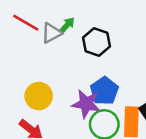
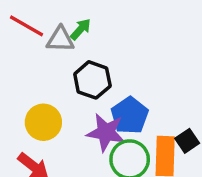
gray triangle: (51, 33) -> (60, 39), turned 30
black hexagon: (97, 42) -> (92, 80), moved

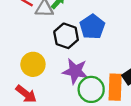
blue pentagon: (130, 115) -> (92, 27), moved

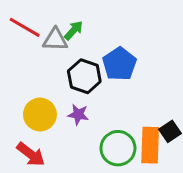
purple star: (75, 71) -> (78, 115), moved, size x0.6

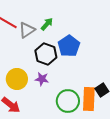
green arrow: (74, 30) -> (47, 24), moved
gray triangle: (55, 40) -> (27, 30), turned -36

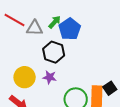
gray triangle: (27, 30) -> (35, 28), turned 36
blue pentagon: (69, 46) -> (70, 29), moved

